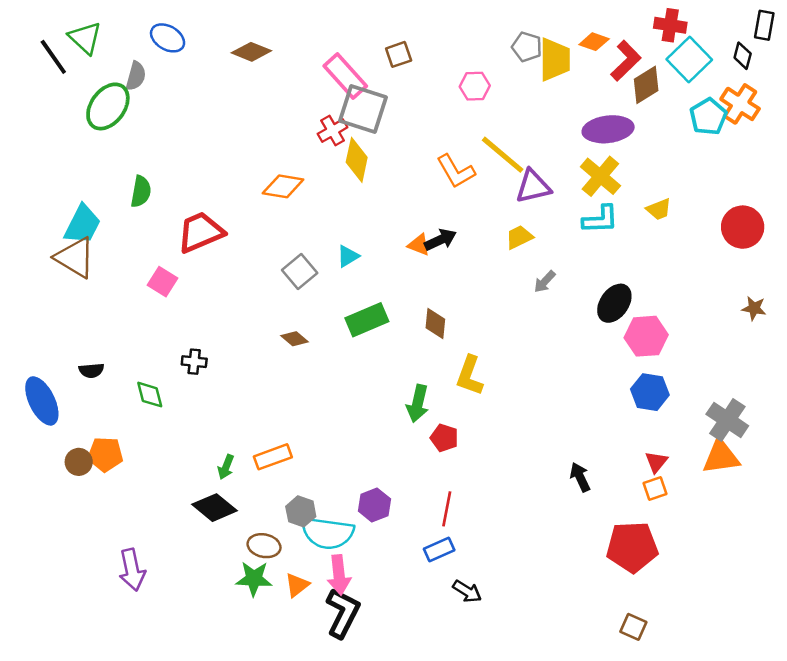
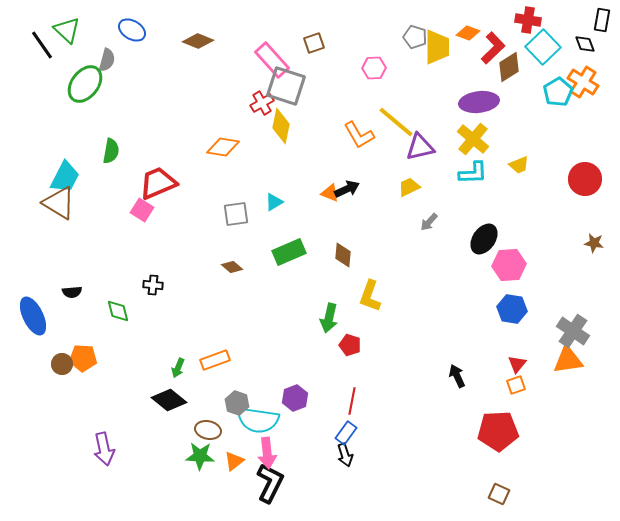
black diamond: (743, 56) -> (585, 44), turned -35
gray square: (300, 271) -> (236, 214), turned 32
pink square: (162, 282) -> (142, 210), moved
blue rectangle: (439, 549) -> (346, 433), turned -30
black arrow: (467, 591) -> (345, 455), moved, turned 40

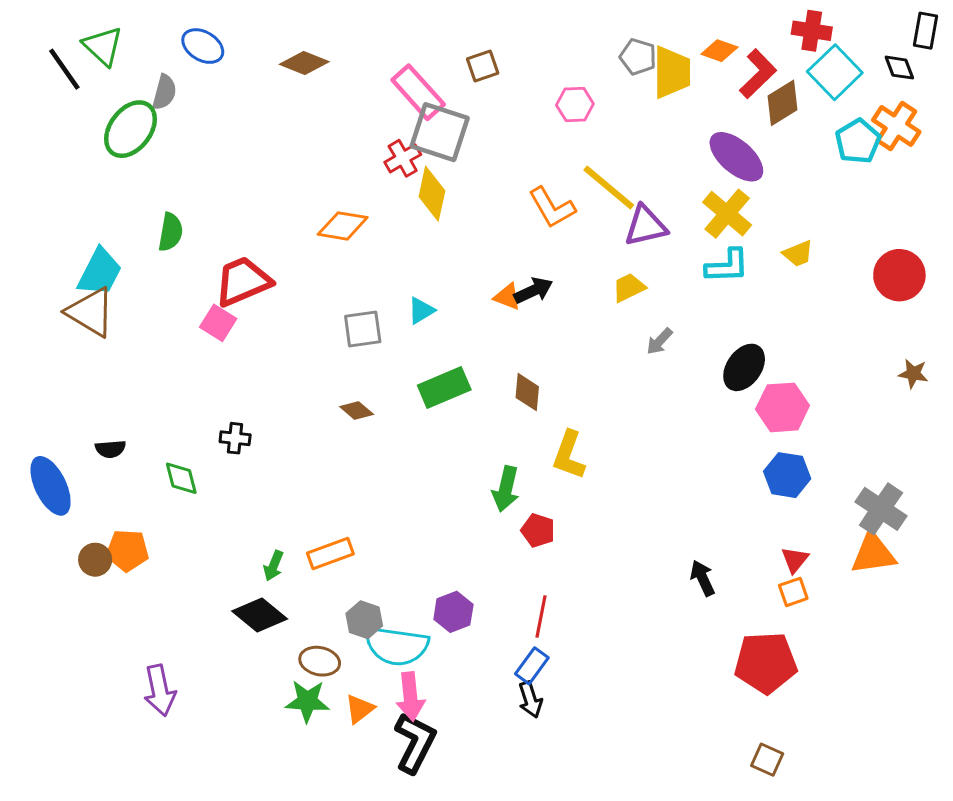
purple ellipse: (479, 102) -> (736, 157), turned 48

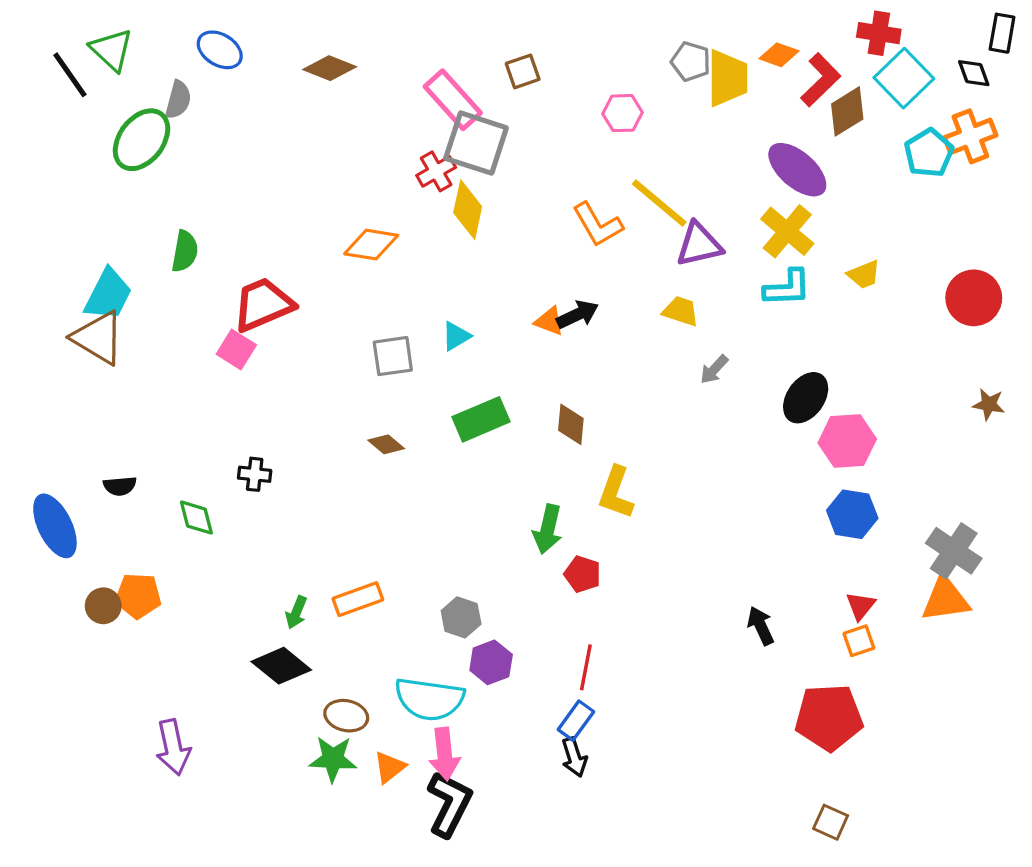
orange cross: (896, 126) -> (970, 136), turned 36
yellow trapezoid: (629, 287) -> (681, 311), turned 44
gray hexagon: (364, 620) -> (461, 617), moved

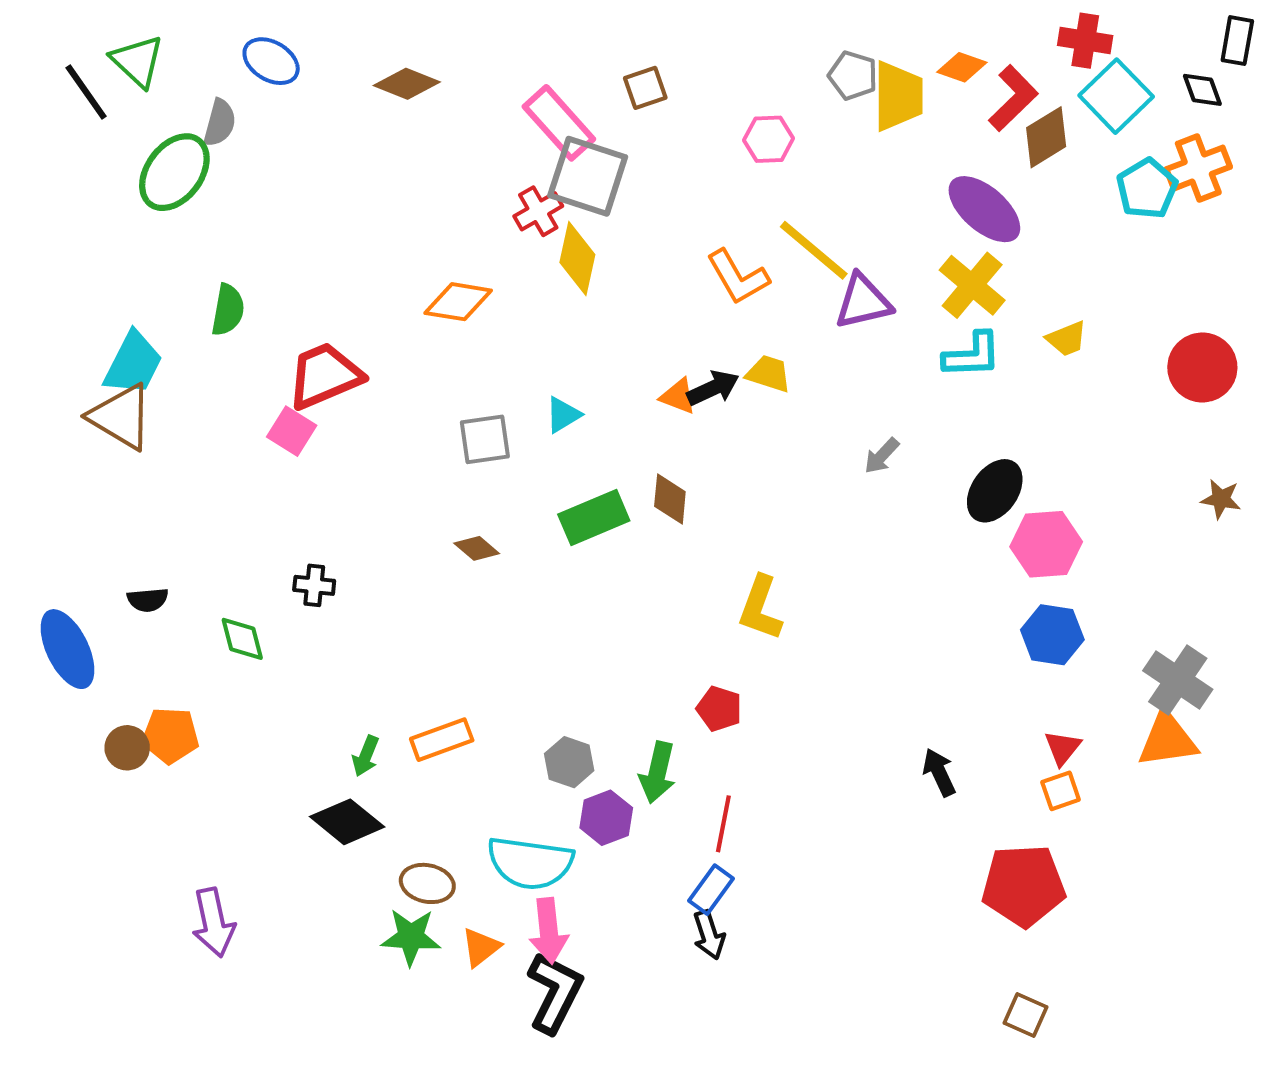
yellow trapezoid: (681, 311) -> (769, 374), moved
brown diamond: (571, 424) -> (670, 499), moved
green arrow: (548, 529) -> (658, 772), moved

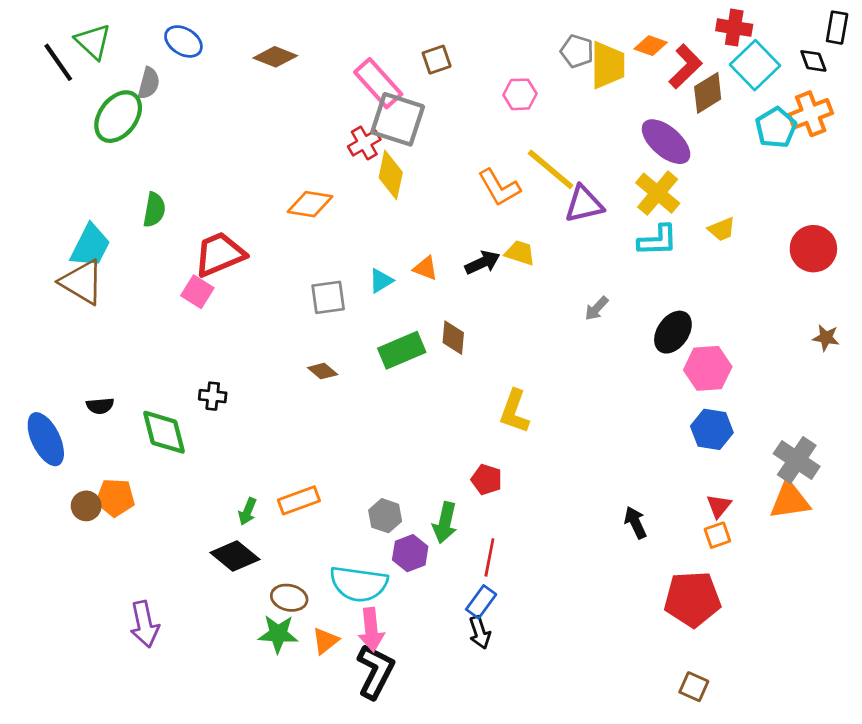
orange triangle: (678, 396) -> (425, 268), moved
green diamond: (242, 639) -> (164, 432), size x1.5

